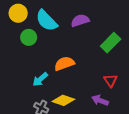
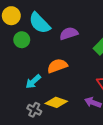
purple semicircle: (80, 21) -> (69, 33), moved

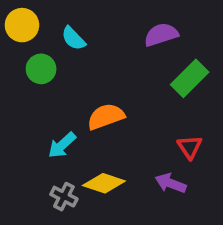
cyan semicircle: (40, 23) -> (73, 38), size x0.6
purple semicircle: (69, 33) -> (161, 35), moved

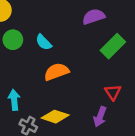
cyan semicircle: (73, 38) -> (44, 42), moved
cyan arrow: (62, 145) -> (14, 100), moved, turned 126
purple arrow: (171, 183) -> (100, 117), turned -90

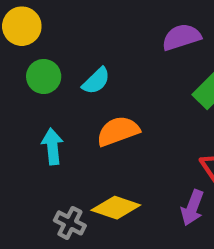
cyan semicircle: (44, 42) -> (96, 81), turned -90
cyan arrow: (14, 100) -> (52, 146), moved

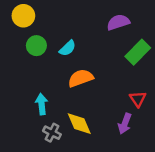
cyan arrow: (52, 146) -> (42, 104), moved
yellow diamond: (116, 208) -> (79, 124), turned 48

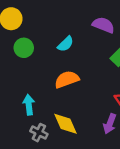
purple semicircle: (118, 22) -> (103, 25), turned 40
cyan semicircle: (68, 48) -> (66, 44), moved

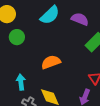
cyan semicircle: (66, 44) -> (50, 15), moved, size x1.5

